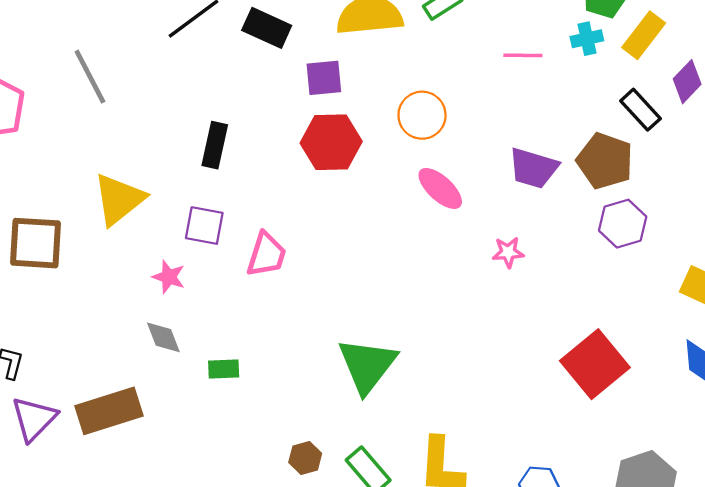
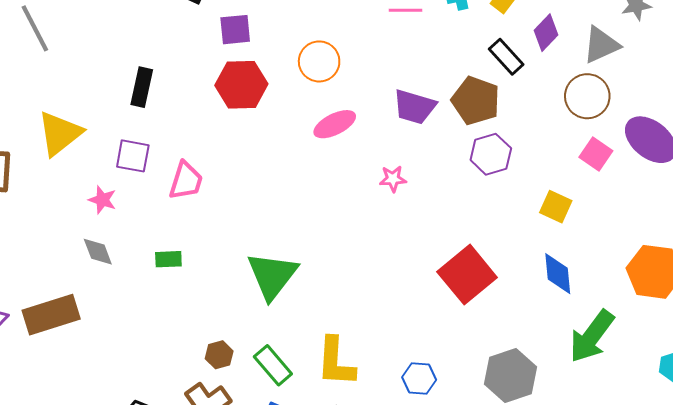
pink ellipse: (440, 188) -> (335, 124), turned -69
green rectangle: (224, 369) -> (168, 259), moved

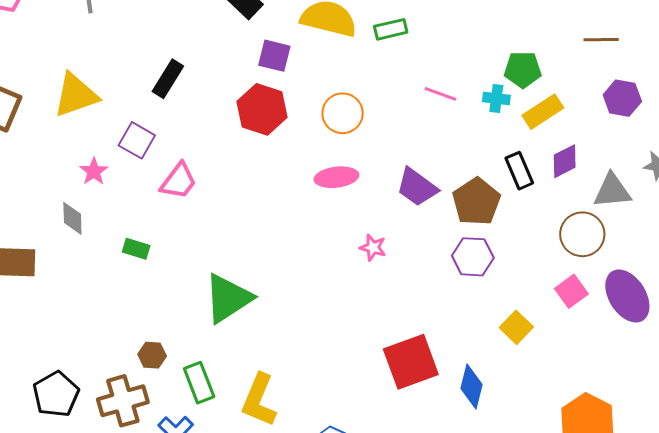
blue diamond: (558, 274) -> (471, 387), moved

